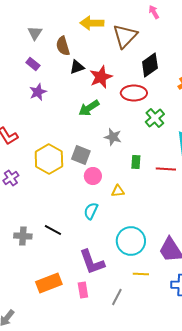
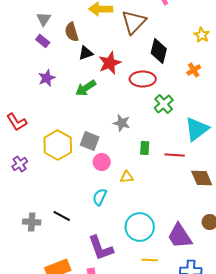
purple rectangle: (33, 64) -> (43, 41), moved
black diamond: (150, 65) -> (159, 51), turned -40
green arrow: (89, 108) -> (86, 88), moved

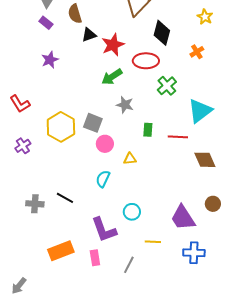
green arrow: (86, 88) -> (112, 77), moved
cyan circle: (140, 227) -> (132, 212), moved, size x0.6

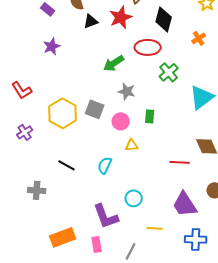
red star: (113, 45) -> (121, 17), moved
red line: (178, 137) -> (180, 162), moved
pink circle: (105, 144) -> (121, 121), moved
black line: (65, 198) -> (67, 165), moved

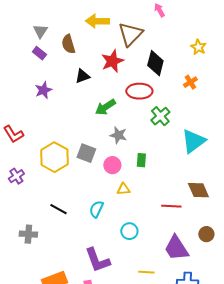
black triangle: (91, 21) -> (82, 76), moved
cyan circle: (134, 198) -> (129, 231), moved

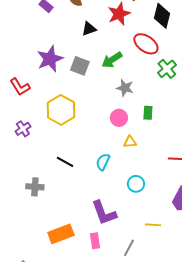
purple star: (43, 90) -> (50, 59), moved, size x1.5
red ellipse: (139, 91) -> (146, 44), turned 35
gray square: (86, 153) -> (80, 66), moved

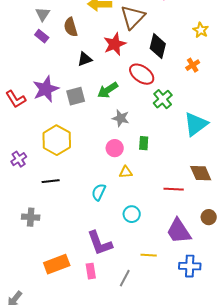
gray square: (80, 66) -> (76, 96), turned -36
red L-shape: (20, 87) -> (16, 99), moved
black line: (65, 162) -> (51, 181), moved, turned -36

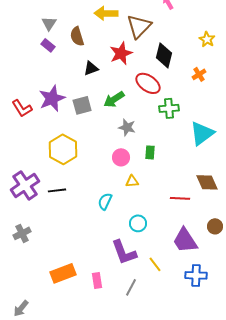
green cross: (163, 99) -> (169, 108), turned 36
purple cross: (19, 159) -> (25, 185), moved, size x1.8
gray cross: (31, 217) -> (22, 233), moved, turned -30
purple L-shape: (100, 243) -> (124, 252), moved
yellow line: (149, 255) -> (155, 264), turned 49

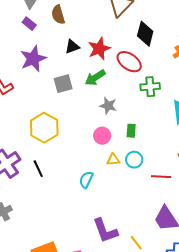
red star: (121, 53) -> (99, 49), moved
purple star: (52, 98) -> (33, 59), moved
black line: (57, 190) -> (38, 169), turned 72
cyan circle: (138, 223) -> (134, 160), moved

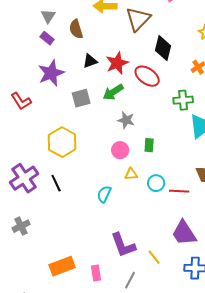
green cross: (150, 87) -> (183, 100), moved
cyan circle: (134, 160) -> (156, 183), moved

